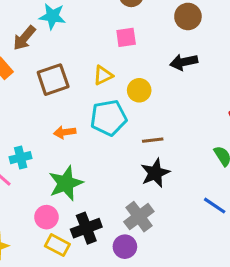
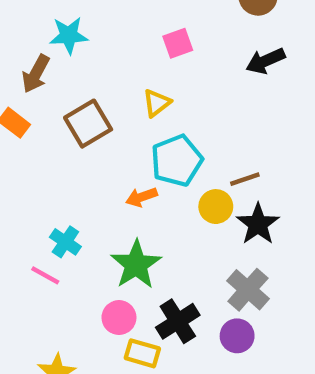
yellow circle: (139, 90) -> (216, 207), moved
orange arrow: (65, 132) -> (142, 197), moved
cyan cross: (21, 158) -> (65, 242), turned -30

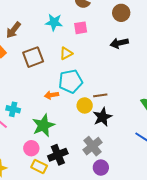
cyan star: (69, 35) -> (54, 22), moved
cyan cross: (65, 242) -> (13, 109), turned -32
purple circle: (237, 336) -> (101, 168), moved

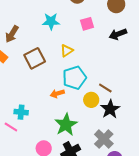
pink square: (81, 28) -> (87, 24), moved
brown line: (100, 95) -> (105, 88), turned 48
green star: (43, 125) -> (66, 125), moved

